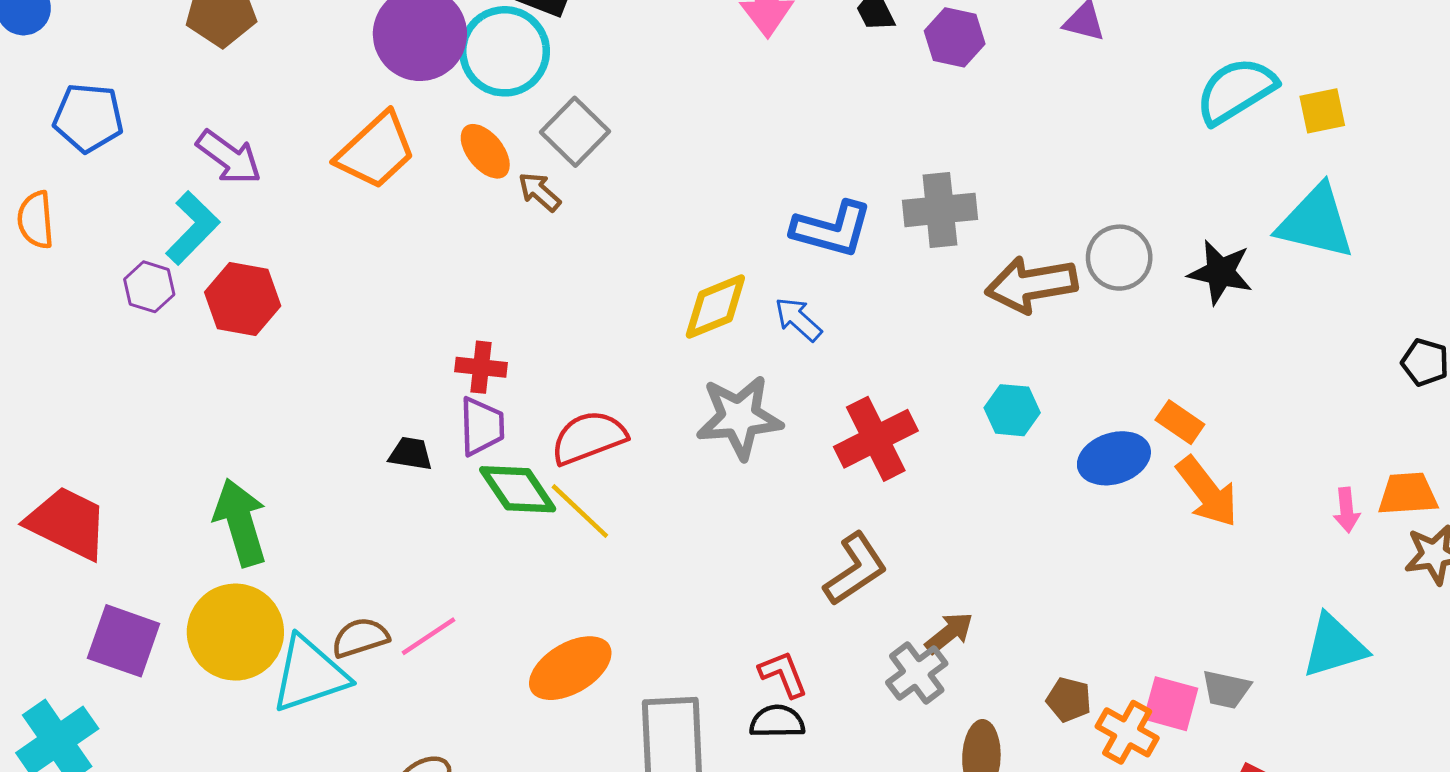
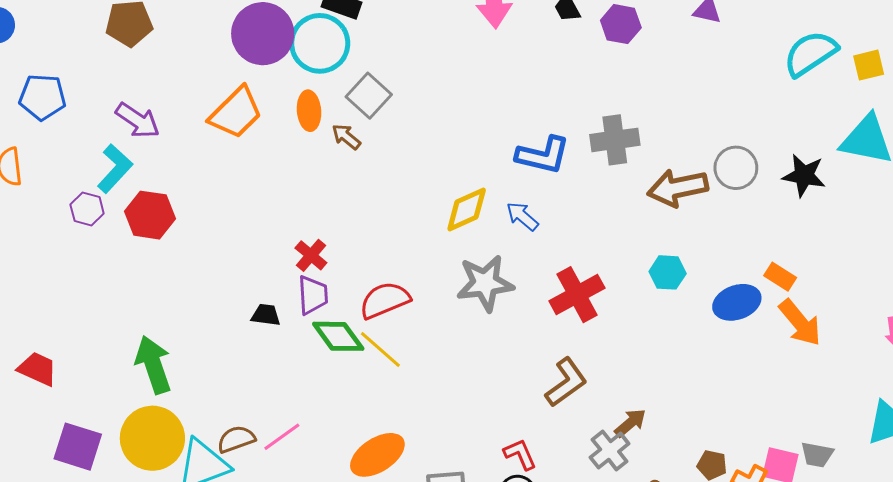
orange ellipse: (485, 151) -> (309, 111), turned 36
red cross: (481, 367) -> (311, 255), turned 36
red trapezoid: (67, 523) -> (37, 369), size x0.7

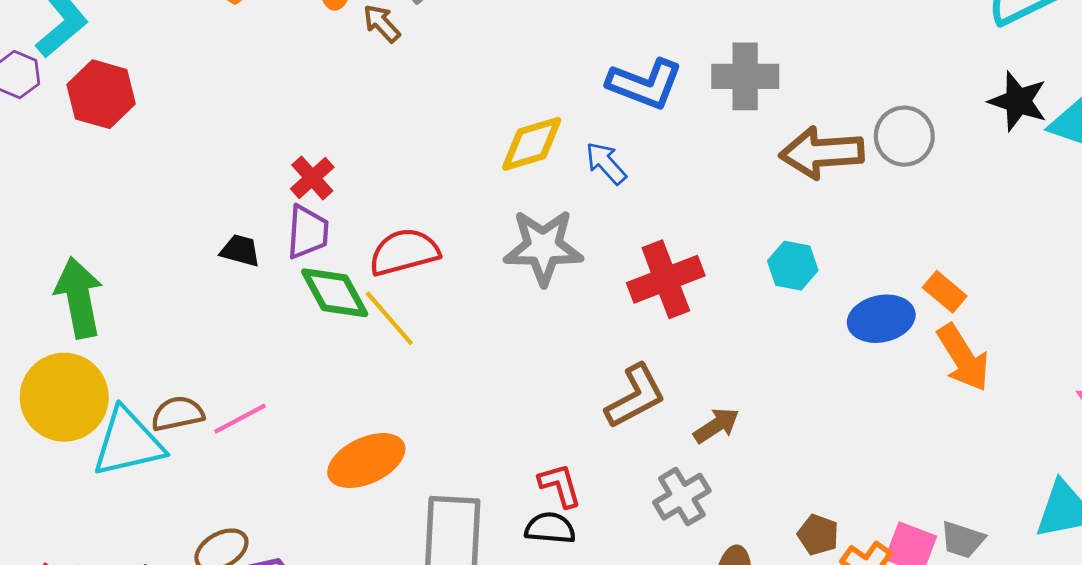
black star: (804, 175) -> (1018, 101), moved
brown arrow: (630, 423) -> (716, 426), moved

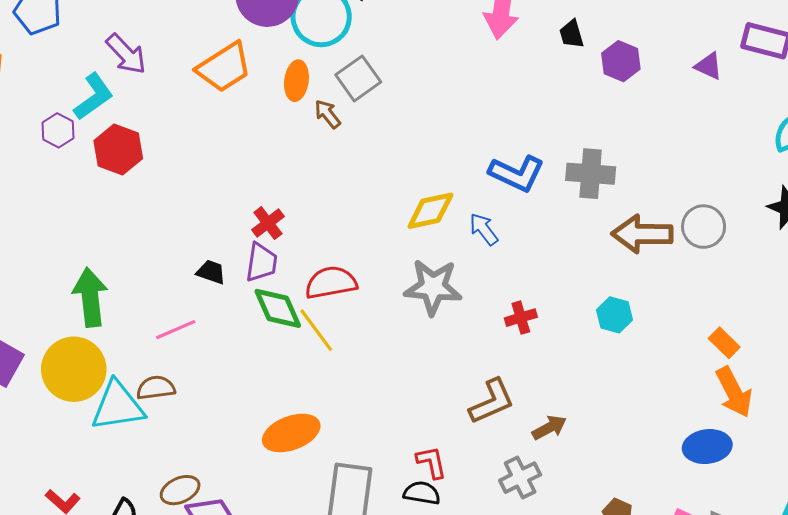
red cross: (666, 279) -> (521, 318), size x0.6
blue ellipse: (881, 319) -> (707, 447), moved
pink line: (240, 419) -> (176, 330), moved

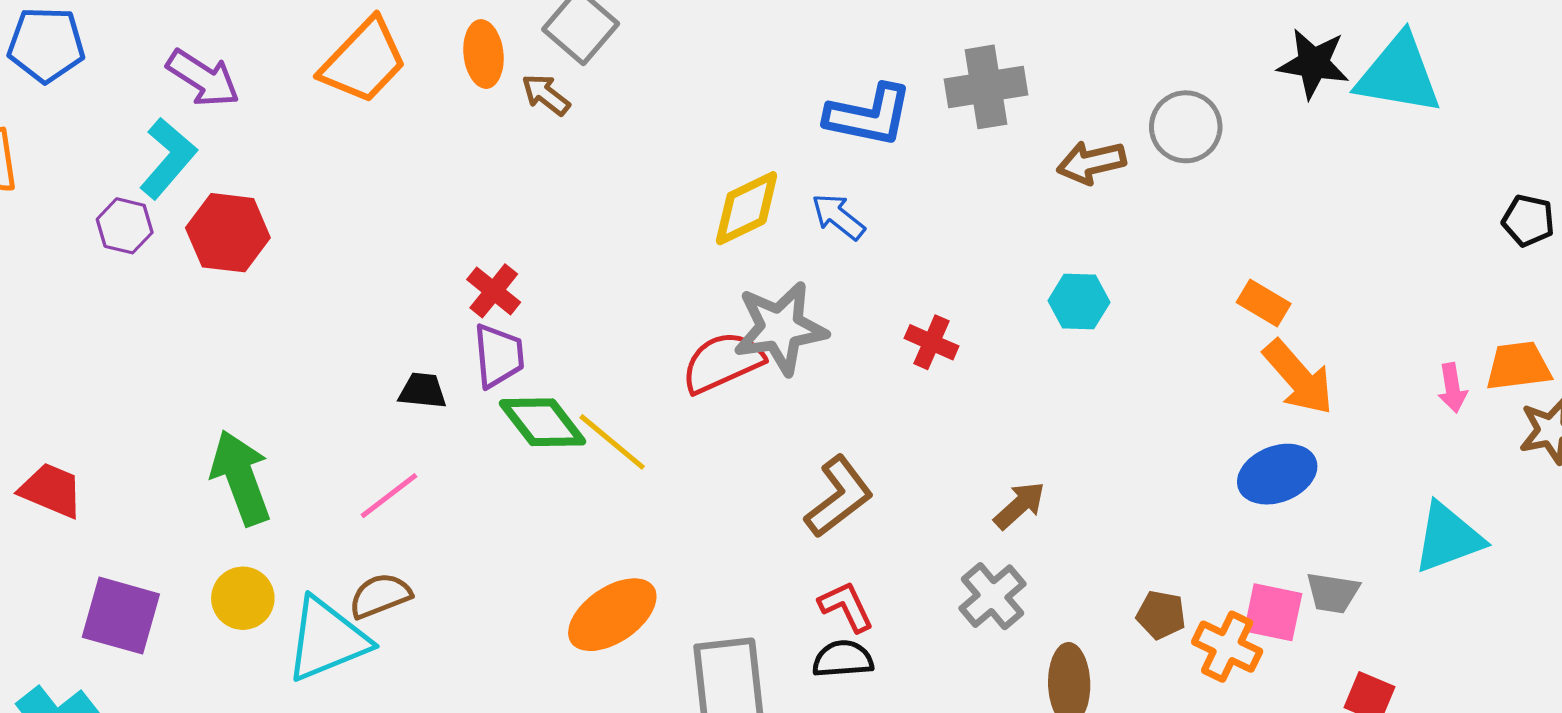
brown arrow: (642, 234) -> (1091, 162), size x0.7
red semicircle: (331, 283) -> (723, 362), moved
red cross: (521, 318) -> (931, 342), turned -36
yellow circle: (74, 369) -> (243, 598), size x0.6
brown L-shape: (492, 401) -> (839, 497), moved

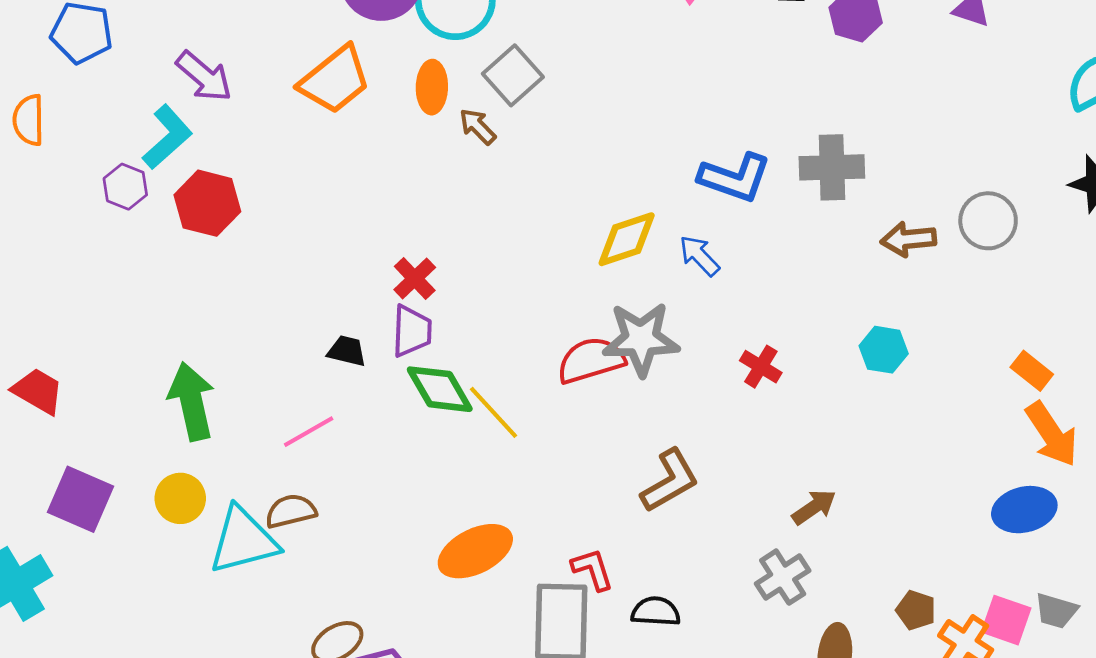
red L-shape: (846, 606) -> (593, 569), moved

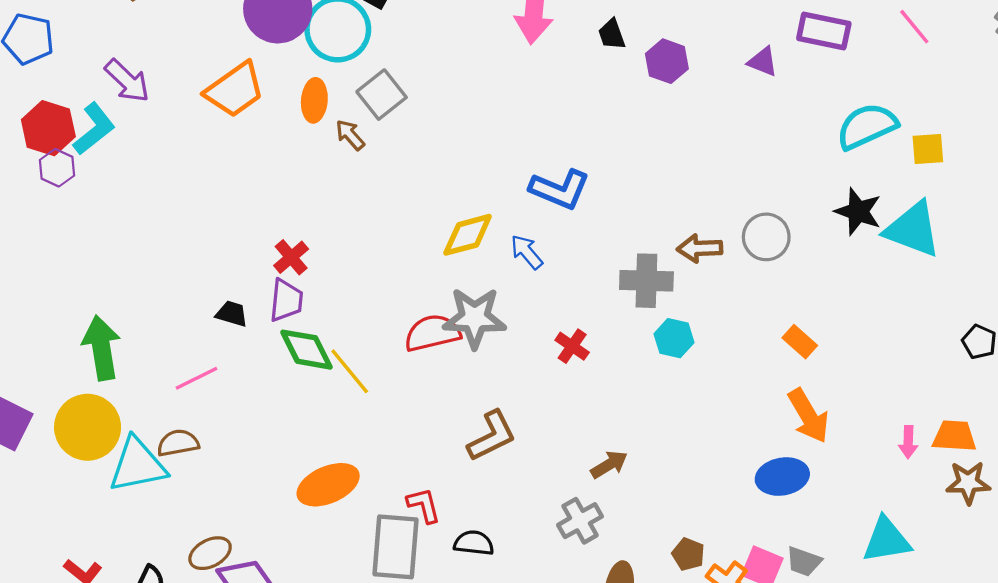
gray cross: (832, 167) -> (646, 281), moved
red hexagon: (207, 203) -> (48, 128), moved
orange rectangle: (1032, 371) -> (800, 342), moved
yellow circle: (180, 498) -> (88, 427), size x1.6

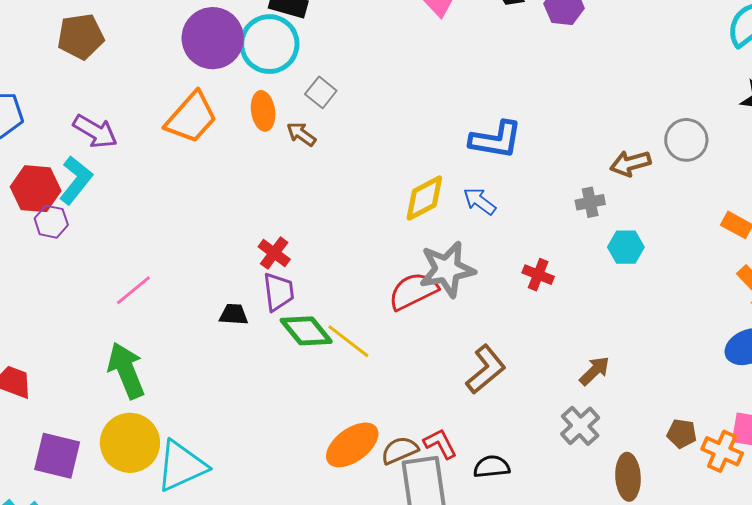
gray square: (382, 95) -> (321, 92), size x0.7
gray cross: (646, 281) -> (590, 202), size x0.6
pink line: (197, 378) -> (133, 290), moved
brown semicircle: (178, 443) -> (400, 450), moved

